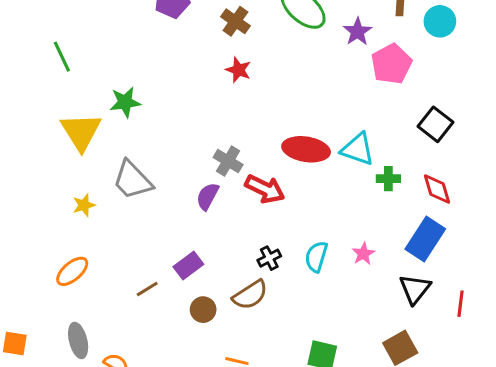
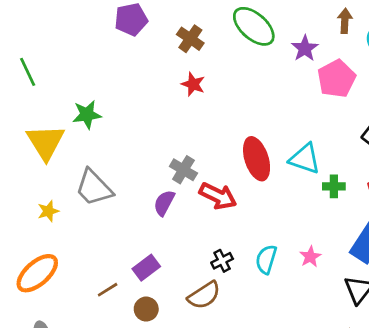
red ellipse: (306, 149) -> (257, 159), turned 63
orange ellipse: (72, 271) -> (37, 273), size x1.4
brown circle: (203, 310) -> (146, 309), moved

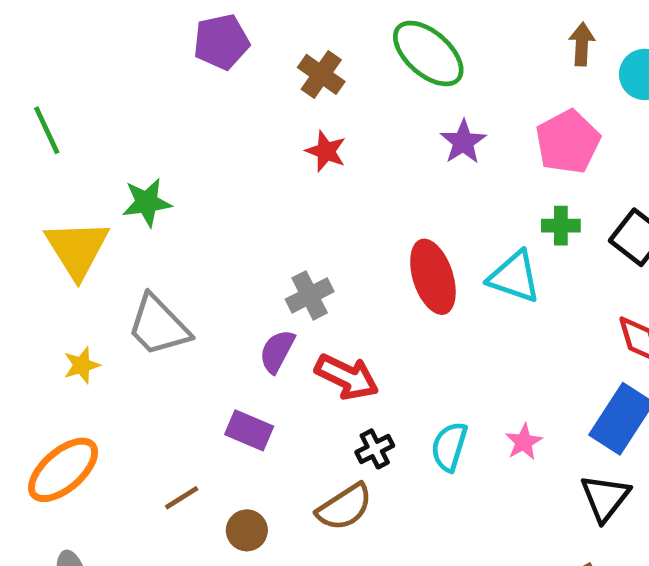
purple star: (305, 48) -> (463, 142), moved
gray cross: (183, 170) -> (310, 295), turned 32
green cross: (334, 186) -> (561, 226), moved
red arrow: (218, 196) -> (347, 377), moved
purple rectangle: (146, 268) -> (249, 430), moved, turned 60

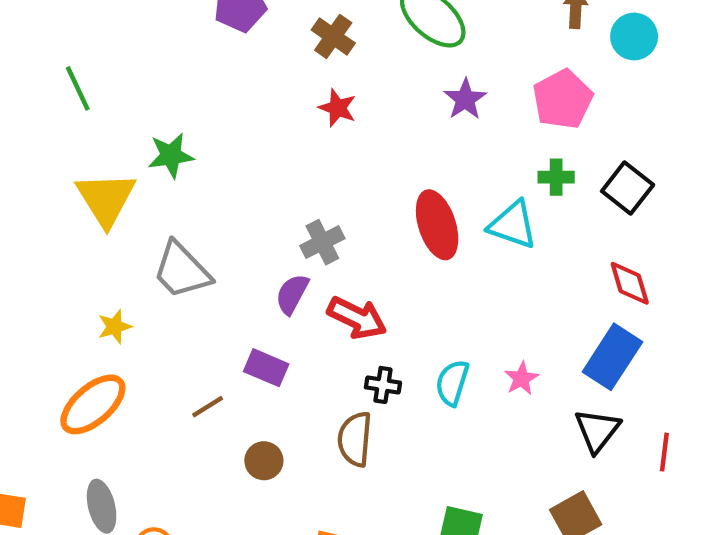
yellow star: (82, 365) -> (115, 327), moved
black cross: (375, 449) -> (383, 385), turned 36
brown line: (182, 498) -> (208, 407), moved
brown semicircle: (345, 507) -> (355, 439), turned 128

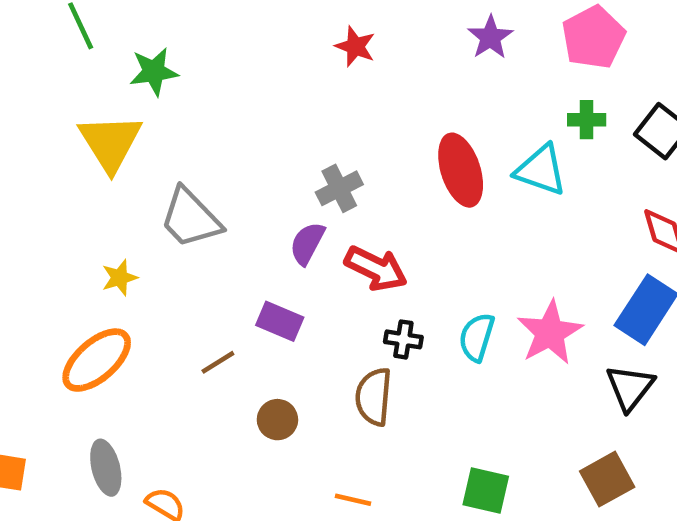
green star: (171, 156) -> (154, 72), moved
pink star: (521, 378) -> (550, 333), size x1.8

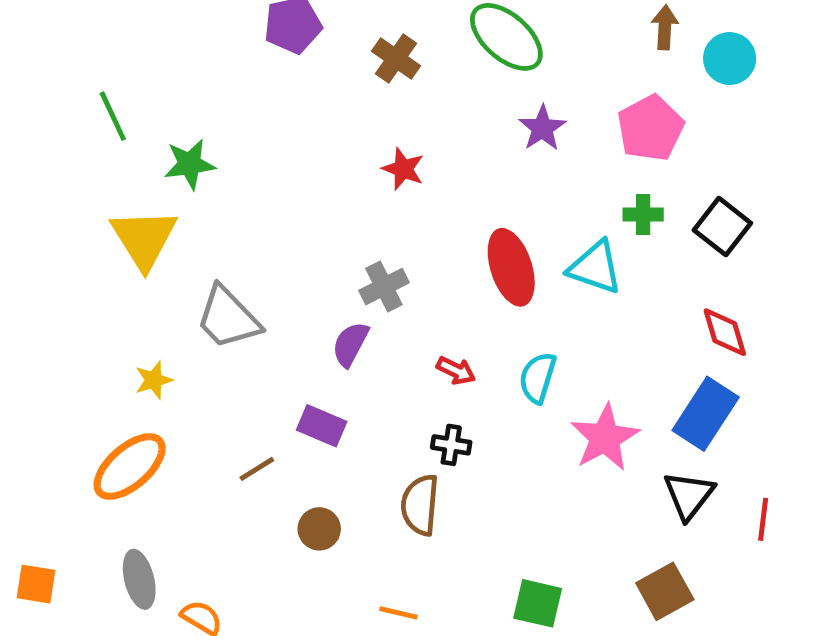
red star: (355, 46) -> (403, 169), moved
red arrow: (376, 268) -> (456, 371), moved, size x0.6
cyan semicircle: (477, 337) -> (538, 378), moved

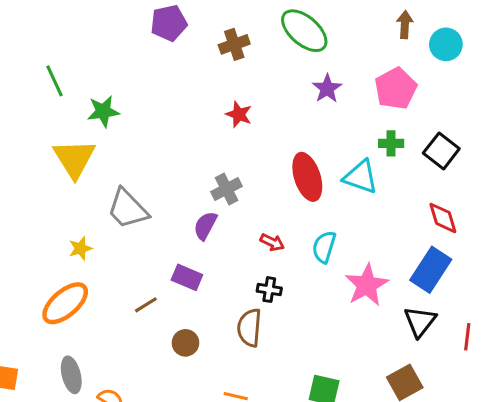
brown cross: (396, 59) -> (234, 44), turned 36

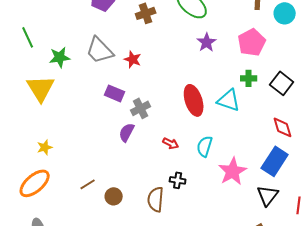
red star: (239, 114) -> (133, 59), moved
gray trapezoid: (128, 209) -> (100, 50), moved
purple rectangle: (187, 277) -> (115, 93), moved
black cross: (269, 290) -> (178, 180), moved
brown circle: (185, 343) -> (114, 196), moved

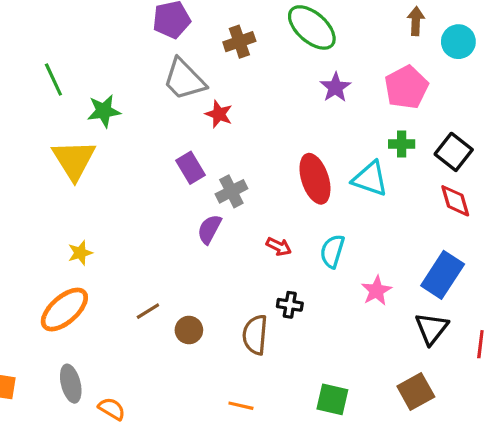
gray trapezoid: (100, 50) -> (184, 79), moved
purple rectangle: (115, 93) -> (190, 168), turned 36
red diamond: (283, 127) -> (455, 201), moved
pink star: (233, 171) -> (376, 291), size x0.7

